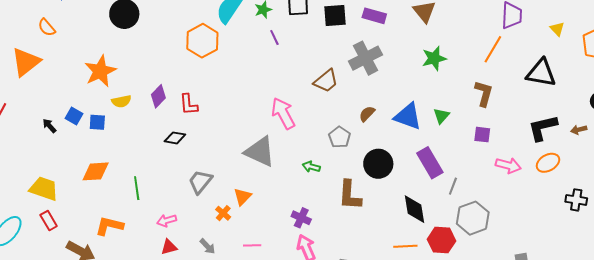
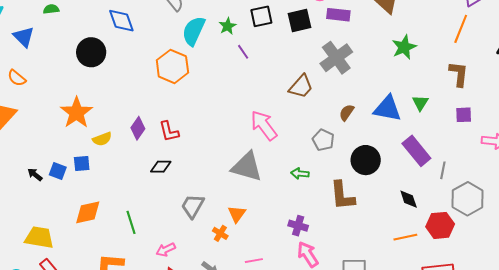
blue square: (74, 116) -> (58, 171), moved
black diamond: (414, 209) -> (409, 199), size x0.7

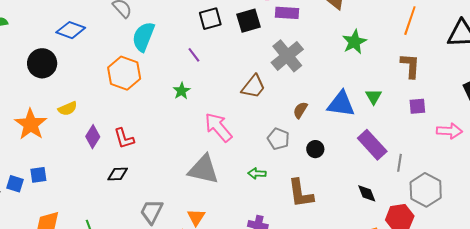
blue diamond: (121, 21) -> (71, 30), turned -48
green star: (228, 26) -> (182, 91), moved
yellow semicircle: (102, 139) -> (68, 109), moved
black circle: (366, 160) -> (315, 149), moved, size x0.6

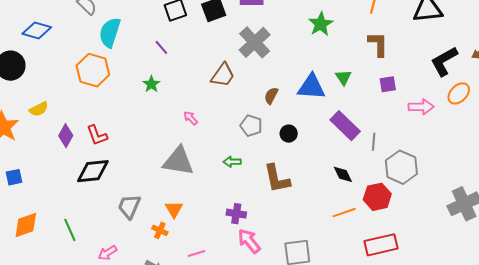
pink arrow: (218, 127) -> (191, 118), size x0.5
black diamond: (118, 174) -> (93, 171), size x1.6

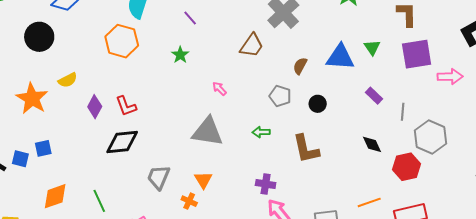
purple square: (388, 84) -> (417, 54), size x1.8
purple rectangle: (345, 126) -> (374, 96), size x0.6
orange line: (344, 213) -> (369, 202), moved

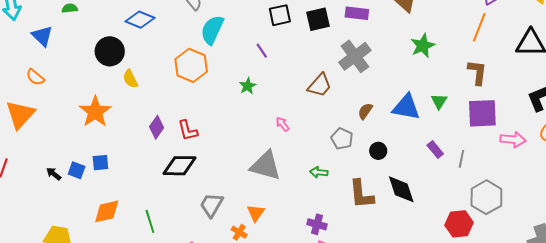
yellow semicircle: (68, 80) -> (130, 79), moved, turned 84
gray line: (403, 112) -> (461, 159), moved
black diamond: (372, 144) -> (401, 189), moved, size x1.5

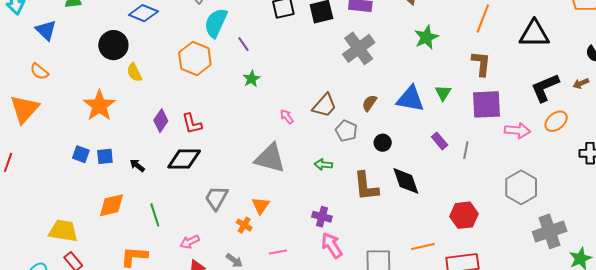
purple line: (262, 51) -> (243, 44), moved
brown trapezoid: (320, 85) -> (324, 106), moved
blue square: (77, 170) -> (81, 154), moved
black arrow: (54, 174) -> (137, 165), moved
gray hexagon: (486, 197) -> (521, 187), moved

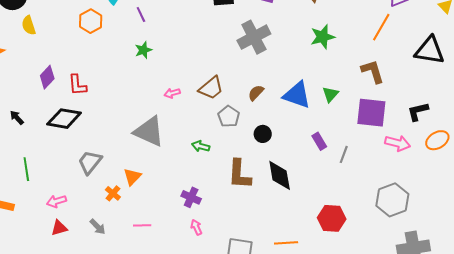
orange hexagon: (195, 59) -> (91, 21), size x0.7
brown L-shape: (481, 64) -> (373, 71), turned -32
black L-shape: (545, 88) -> (418, 111), moved, size x0.7
pink arrow: (287, 117) -> (172, 93), turned -77
pink arrow: (332, 245) -> (196, 227), size x0.6

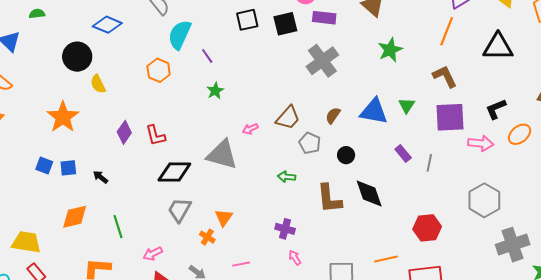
black diamond: (64, 119) -> (174, 172), moved
gray triangle: (149, 131) -> (222, 155), moved

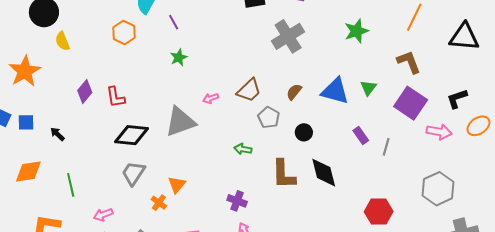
purple square: (450, 117) -> (411, 103), turned 32
gray triangle: (222, 155) -> (180, 122), turned -40

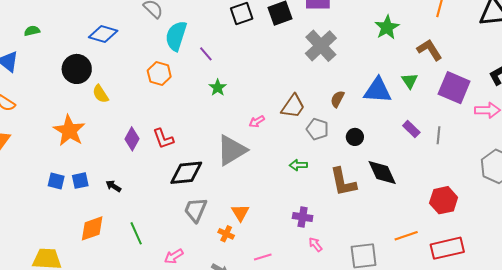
brown L-shape: (409, 62) -> (429, 50), moved

